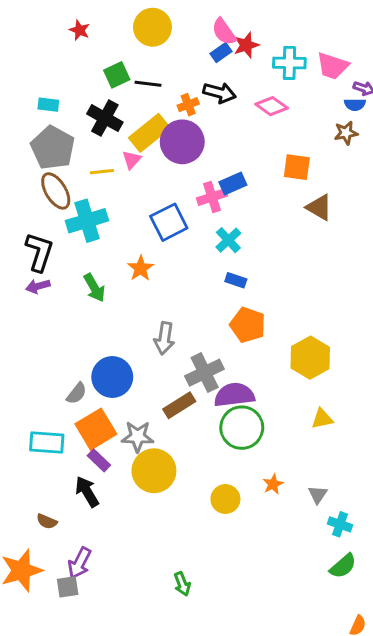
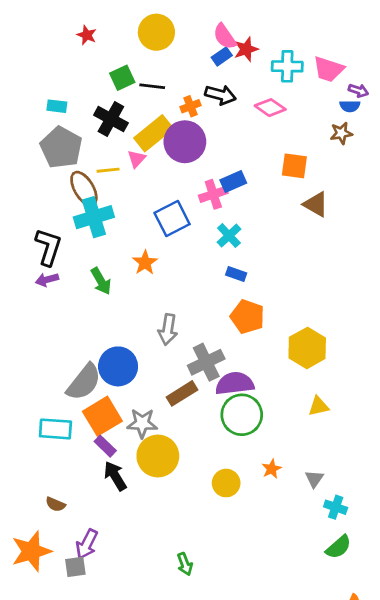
brown ellipse: (56, 191) -> (84, 189), moved
gray semicircle: (77, 393) -> (84, 382), size x1.8
black arrow: (87, 492) -> (115, 476), moved

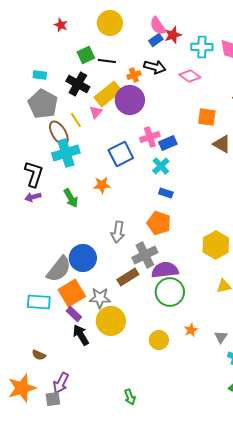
yellow line: (108, 170) -> (76, 120), turned 63
blue rectangle: (233, 182) -> (168, 143), moved
orange star: (145, 263) -> (102, 185), turned 30
orange pentagon: (247, 317) -> (159, 223), moved

